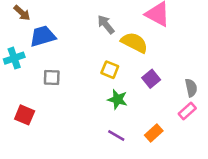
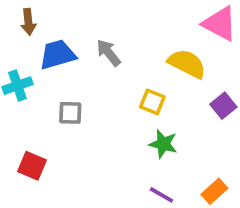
brown arrow: (22, 13) -> (28, 22), turned 42
gray arrow: (106, 24) -> (109, 53), moved
purple square: (151, 79) -> (223, 106), moved

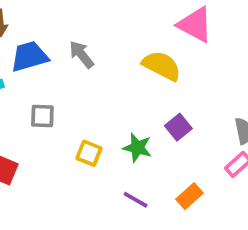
yellow square: (152, 102) -> (89, 153), moved
purple square: (223, 106) -> (178, 127), moved

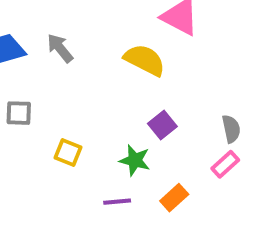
green star: (137, 148) -> (135, 160), moved
purple line: (136, 200) -> (117, 202), turned -35

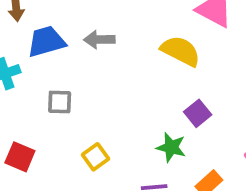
gray arrow: (60, 48) -> (99, 40), turned -52
yellow square: (68, 152) -> (96, 157), moved, turned 32

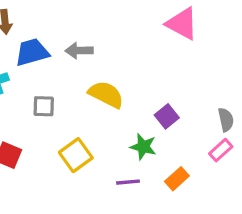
yellow semicircle: (181, 51) -> (106, 94), moved
yellow square: (96, 157) -> (76, 155), size x1.4

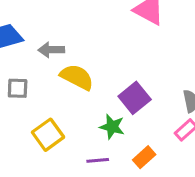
gray arrow: (79, 51) -> (51, 50), moved
purple square: (167, 116) -> (135, 98), size x1.4

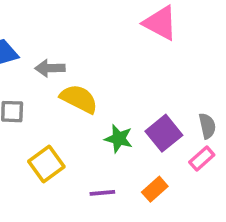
purple square: (135, 98) -> (164, 133), moved
green star: (112, 127) -> (119, 139), moved

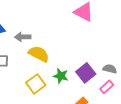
gray semicircle: (207, 126) -> (110, 69), turned -64
yellow square: (46, 164) -> (36, 84), moved

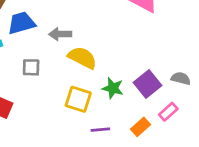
yellow square: (36, 84) -> (78, 99), turned -36
pink rectangle: (107, 87) -> (168, 112), moved

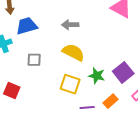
gray arrow: (60, 34) -> (70, 25), moved
orange rectangle: (141, 127) -> (110, 101), moved

